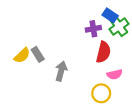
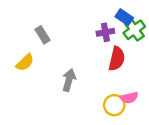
gray rectangle: (38, 54) -> (43, 35), moved
pink semicircle: (115, 74) -> (129, 98), moved

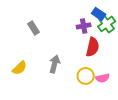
yellow semicircle: (25, 62) -> (20, 68), moved
yellow circle: (114, 105) -> (86, 76), moved

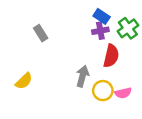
blue rectangle: (99, 14) -> (102, 16), moved
gray arrow: (55, 64) -> (82, 76), moved

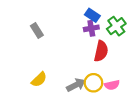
gray arrow: (82, 76) -> (76, 85), moved, turned 48
yellow semicircle: (24, 81) -> (39, 80), moved

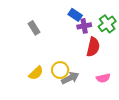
blue rectangle: (92, 15) -> (75, 15), moved
yellow circle: (93, 83) -> (60, 70), moved

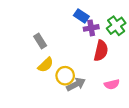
gray rectangle: (34, 28) -> (40, 41), moved
yellow semicircle: (36, 73) -> (46, 65), moved

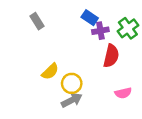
gray rectangle: (40, 41) -> (37, 21), moved
gray arrow: (76, 84) -> (72, 100), moved

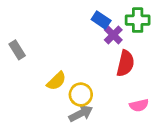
gray rectangle: (37, 21) -> (17, 50), moved
green cross: (128, 28) -> (138, 20), moved, turned 36
purple cross: (100, 31) -> (113, 35), turned -35

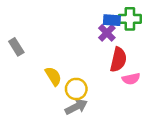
blue rectangle: (101, 20) -> (112, 20), moved, turned -30
yellow semicircle: (56, 81) -> (53, 76), turned -78
pink semicircle: (139, 105) -> (131, 79), moved

